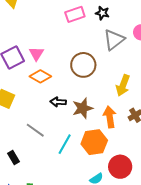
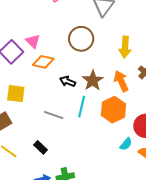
black arrow: (58, 102) -> (68, 81), turned 35
cyan line: (65, 144) -> (82, 107), moved

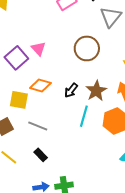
orange diamond: (43, 62) -> (40, 86), moved
black arrow: (68, 81) -> (71, 90), turned -77
gray line: (54, 115) -> (38, 126), moved

